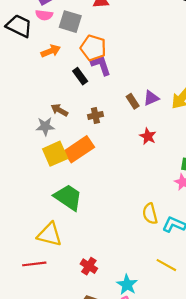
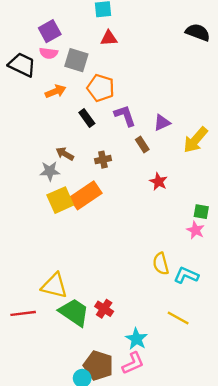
purple L-shape: (101, 65) -> (125, 116), moved
purple triangle: (151, 98) -> (162, 123), moved
green trapezoid: (68, 197) -> (74, 312), moved
red line: (34, 264) -> (23, 313), moved
red cross: (89, 266) -> (104, 309), moved

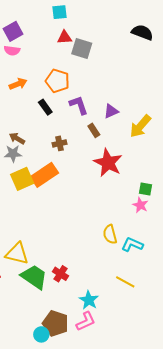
gray square: (76, 60) -> (82, 49), moved
brown arrow: (65, 154) -> (17, 138), moved
red star: (158, 182) -> (108, 163), size x1.8

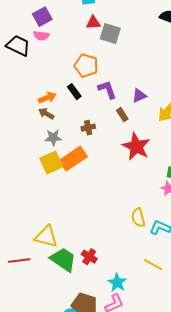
orange arrow: (18, 84) -> (47, 98), moved
brown arrow: (17, 138) -> (46, 114), moved
gray star: (13, 154) -> (53, 138), moved

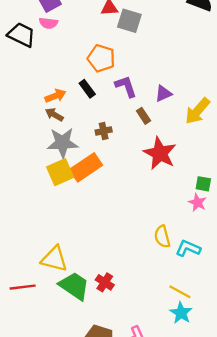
gray star: (53, 138) -> (63, 143), size x1.5
cyan star: (117, 283) -> (181, 313), moved

